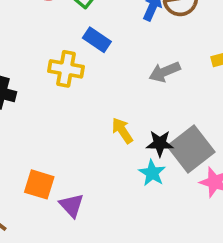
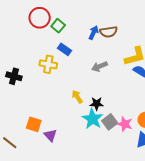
gray square: (191, 149) -> (110, 122), moved, size x0.7
cyan star: (152, 173) -> (92, 119), size x1.5

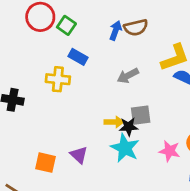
yellow arrow: (77, 97) -> (114, 122), moved, turned 128
gray square: (110, 122) -> (141, 115), moved, turned 35
purple triangle: (50, 135) -> (79, 155), moved

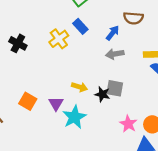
blue arrow: (116, 30) -> (113, 33), moved
yellow cross: (58, 79) -> (59, 39), turned 30
yellow arrow: (114, 122) -> (79, 87), moved
cyan star: (125, 148) -> (74, 117), moved

